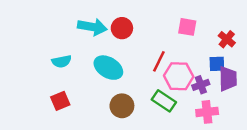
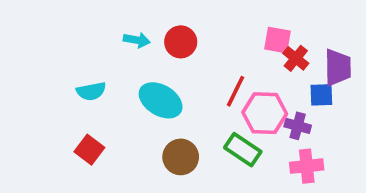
cyan arrow: (92, 27) -> (137, 40), size x0.6
red cross: (227, 39) -> (296, 58), moved
purple trapezoid: (228, 79) -> (338, 67), moved
purple cross: (201, 85) -> (298, 126), turned 35
red square: (60, 101) -> (89, 150), turned -30

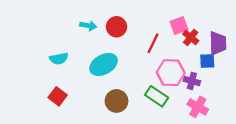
pink square: (277, 40) -> (179, 26), turned -30
red line: (235, 91) -> (153, 43), moved
cyan ellipse: (161, 100) -> (104, 64), turned -60
pink cross: (307, 166) -> (198, 107), turned 36

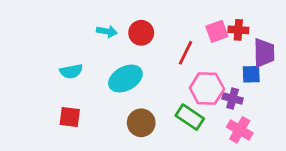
red cross: (191, 37) -> (238, 30), moved, turned -35
red square: (58, 96) -> (70, 117), turned -30

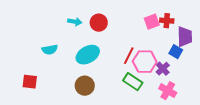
red line: (185, 53) -> (129, 56), moved
blue square: (251, 74) -> (176, 52), turned 32
purple cross: (233, 98) -> (163, 69), turned 32
red square: (70, 117) -> (30, 82), moved
brown circle: (141, 123) -> (85, 86), moved

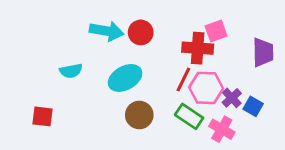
red cross: (167, 21) -> (198, 48), moved, size x1.5
cyan arrow: (75, 22) -> (107, 31), size x1.6
blue square: (176, 52) -> (253, 106), moved
brown circle: (85, 86) -> (139, 115), moved
pink cross: (168, 91) -> (222, 129), moved

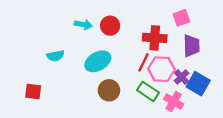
cyan arrow: (107, 31) -> (83, 25), size x0.7
pink square: (216, 31) -> (181, 18), moved
purple trapezoid: (263, 52) -> (192, 46), moved
blue square: (253, 106) -> (198, 84), size x1.5

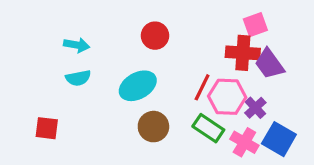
cyan arrow: (83, 25) -> (77, 45), moved
red cross: (155, 38) -> (243, 53), moved
purple trapezoid: (192, 46) -> (269, 64), turned 145
blue square: (198, 84) -> (279, 139), moved

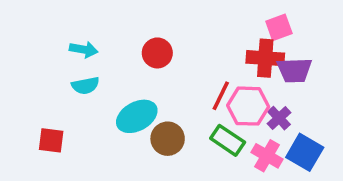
red circle: (155, 36) -> (157, 53), moved
purple trapezoid: (269, 64) -> (294, 70), turned -56
cyan ellipse: (138, 86) -> (137, 116), moved

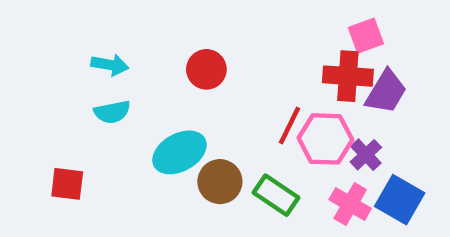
purple trapezoid: (294, 70) -> (386, 92), turned -57
green rectangle: (228, 140) -> (276, 195), moved

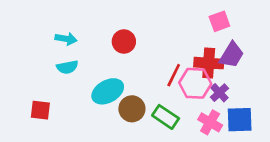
red cross: (348, 76) -> (209, 63), moved
blue square: (400, 200) -> (240, 120), turned -32

